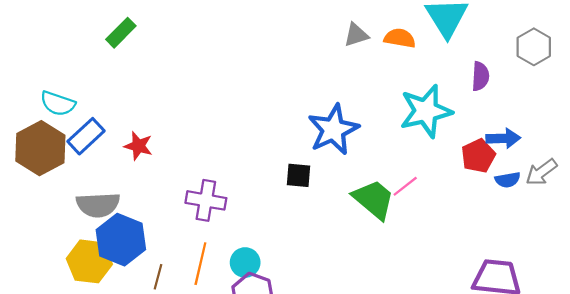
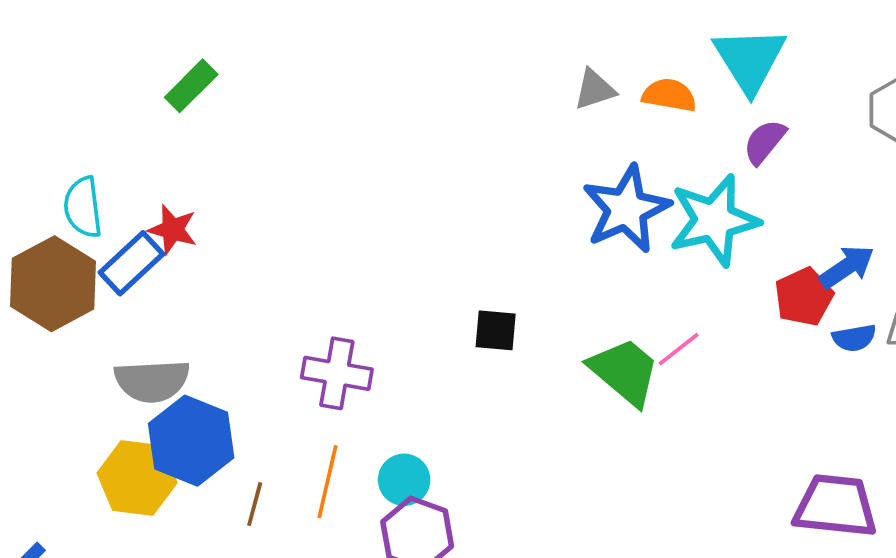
purple semicircle: (480, 76) -> (765, 142), moved, turned -144
cyan semicircle: (58, 103) -> (83, 207), turned 64
blue star: (333, 130) -> (626, 209), moved
blue arrow: (503, 138) -> (847, 267), turned -32
red star: (138, 146) -> (173, 230), moved

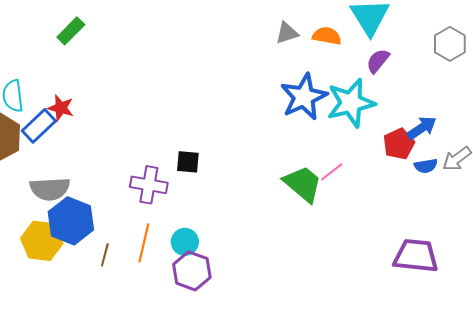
black square: (496, 330) -> (188, 162), moved

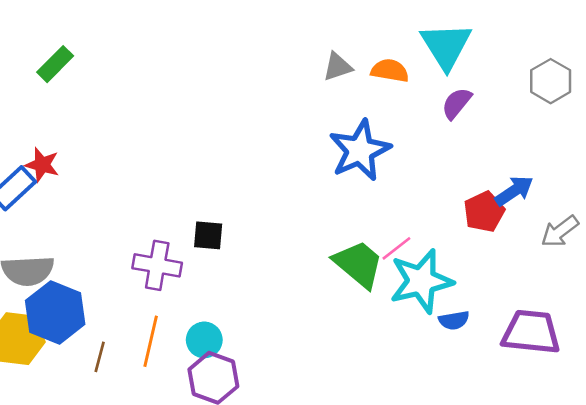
cyan star: (351, 103) -> (421, 281), moved
blue semicircle: (426, 166) -> (454, 320), moved
purple trapezoid: (416, 256) -> (531, 332), moved

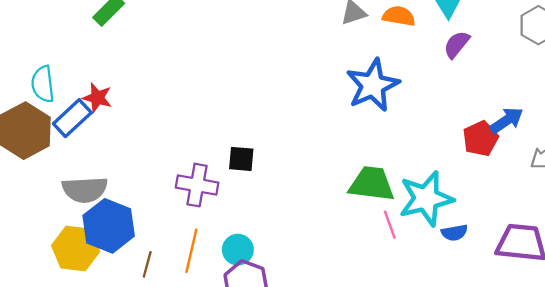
pink line: (396, 248) -> (390, 225), moved, turned -72
green trapezoid: (359, 264) -> (372, 184), turned -33

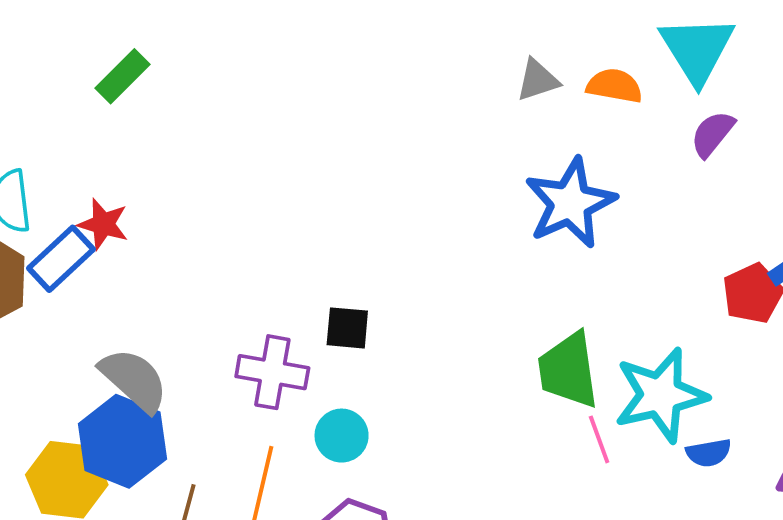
green trapezoid: (372, 184) -> (568, 370), turned -105
gray semicircle: (85, 190) -> (134, 380), moved, turned -135
cyan circle: (238, 250) -> (342, 436), moved

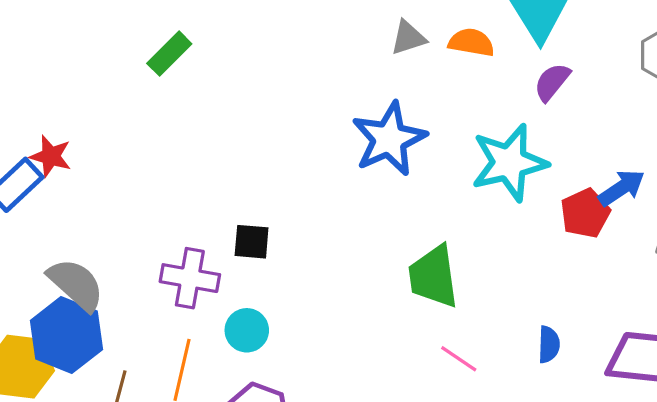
green rectangle: (122, 76) -> (169, 54), moved
blue star: (570, 203) -> (389, 139), moved
cyan star: (661, 395) -> (509, 163), moved
pink line: (599, 439) -> (459, 359), moved, turned -36
blue semicircle: (709, 453) -> (549, 345), turned -78

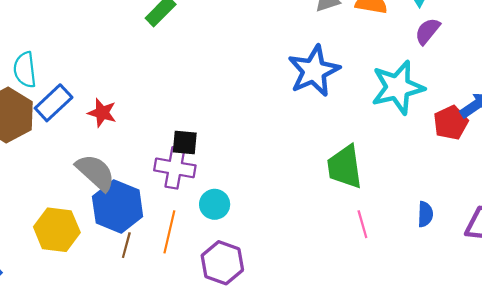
red star: (51, 156) -> (102, 113), moved
black square: (252, 242) -> (185, 143), moved
blue hexagon: (66, 335) -> (118, 207), moved
pink line: (459, 359) -> (362, 224), turned 40

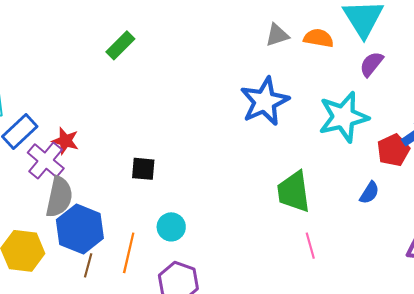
purple cross: (175, 168) -> (46, 161), moved, turned 30
gray semicircle: (95, 172) -> (59, 197), turned 60
blue semicircle: (425, 214) -> (369, 193), moved, turned 30

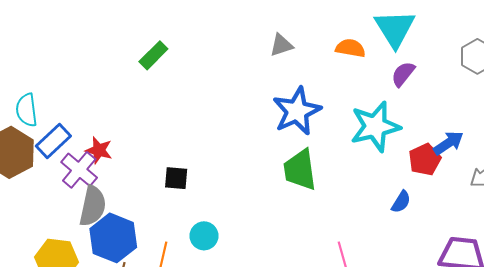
gray triangle: (277, 35) -> (281, 45), moved
green trapezoid: (294, 192) -> (300, 170), moved

